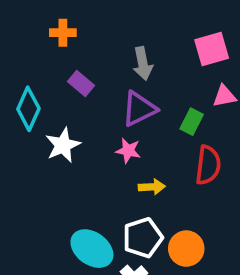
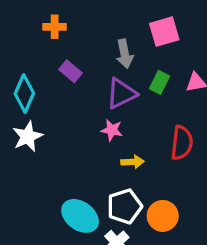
pink square: (212, 49) -> (164, 32), moved
green rectangle: (192, 122) -> (160, 82), moved
white star: (63, 145) -> (28, 136), moved

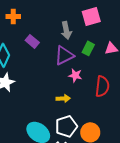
orange cross: (55, 27) -> (13, 16), moved
pink star: (112, 130) -> (75, 75), moved
yellow arrow: (132, 162) -> (63, 98), moved

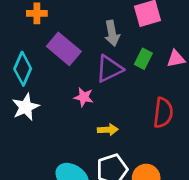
purple rectangle: (32, 41) -> (64, 49), size x1.6
pink star: (75, 75) -> (84, 97), moved

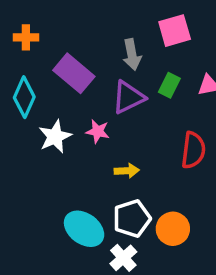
orange cross: (37, 13) -> (26, 37), moved
white star: (26, 107) -> (55, 137), moved

